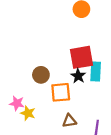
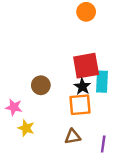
orange square: (61, 92) -> (80, 105), moved
pink star: (17, 103) -> (14, 107), moved

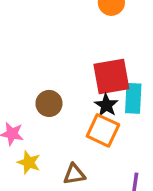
orange square: (80, 105) -> (103, 130), turned 30
brown triangle: (73, 137) -> (74, 174), moved

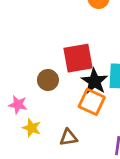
red square: (111, 76) -> (78, 58), moved
black star: (106, 105) -> (94, 81), size x1.4

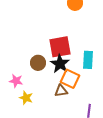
black star: (94, 81) -> (60, 64), moved
brown triangle: (68, 137) -> (61, 91), moved

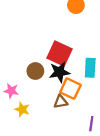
red square: (60, 47) -> (59, 53), turned 35
black star: (60, 64) -> (59, 72), turned 30

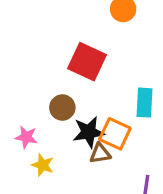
red square: (59, 53) -> (87, 62), moved
black star: (59, 72) -> (89, 132), moved

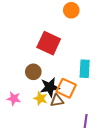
pink star: (26, 137) -> (14, 98), moved
yellow star: (43, 165) -> (40, 98), moved

